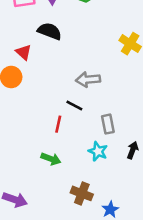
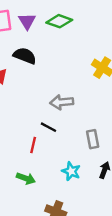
gray rectangle: (108, 124) -> (93, 139), moved

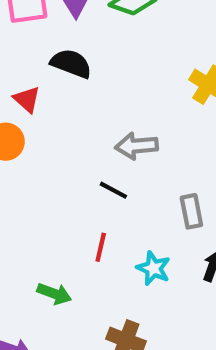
red line: (33, 145) -> (101, 247), moved
green arrow: (26, 178) -> (54, 294), moved

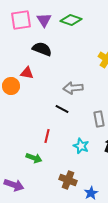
red triangle: (27, 99) -> (27, 73), moved, turned -32
red line: (101, 247) -> (47, 136), moved

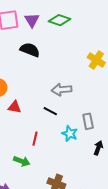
red triangle: (27, 73) -> (15, 107), moved
cyan star: (81, 146) -> (70, 134), moved

